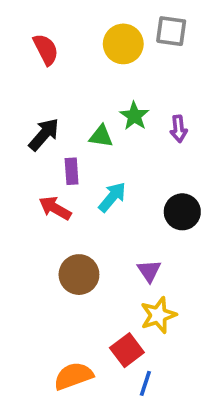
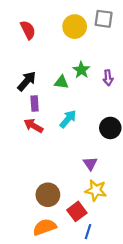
purple rectangle: (72, 171) -> (35, 103), moved
brown circle: (79, 275) -> (48, 195), moved
yellow star: (158, 315) -> (96, 190), turned 30

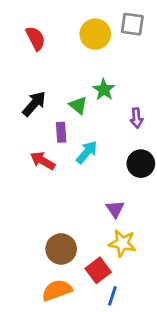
purple arrow: (108, 78) -> (137, 118), moved
green triangle: (61, 82) -> (78, 105), turned 32
purple rectangle: (35, 103) -> (61, 132), moved

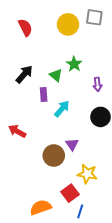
red arrow: (43, 161) -> (17, 131), moved
purple triangle: (115, 209) -> (72, 144), moved
brown circle: (61, 249) -> (54, 156), moved

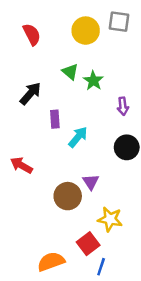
green triangle: (56, 75) -> (70, 72), moved

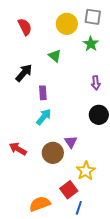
green star: (93, 81) -> (91, 44), moved
cyan arrow: (78, 137) -> (44, 117), moved
red arrow: (21, 165) -> (18, 149), moved
yellow star: (110, 219) -> (86, 171), turned 30

